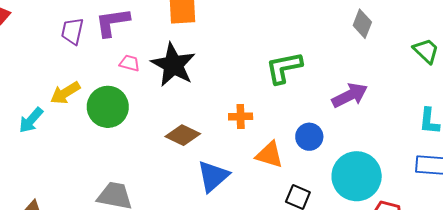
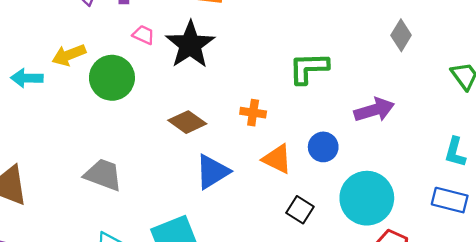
cyan arrow: (31, 120) -> (27, 78), turned 40

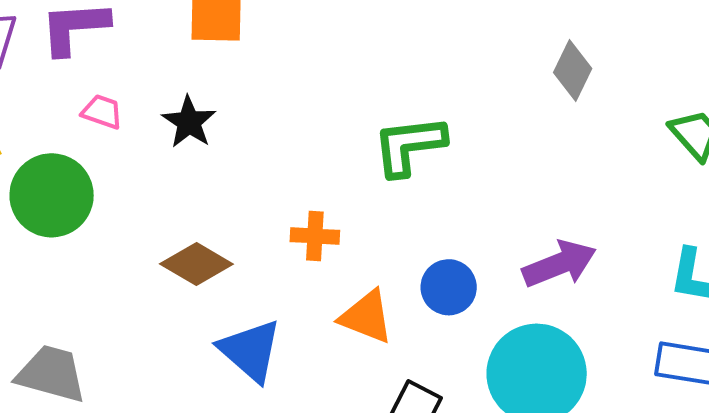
black star: (190, 45) -> (189, 122), size x0.6
purple arrow: (374, 110) -> (559, 264), moved
blue triangle: (212, 172) -> (250, 351), turned -42

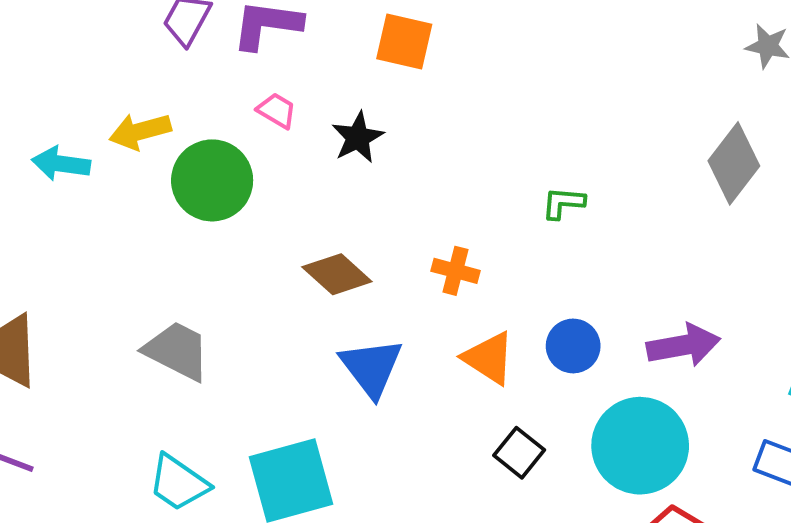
gray diamond: (573, 71) -> (734, 163), size x1.4
green L-shape: (409, 146) -> (563, 203), size x0.6

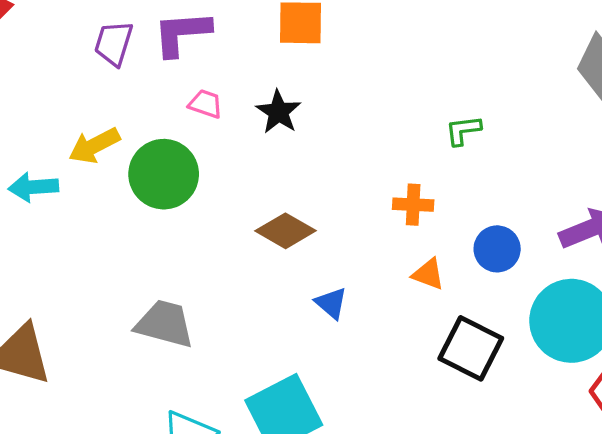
orange cross: (456, 271) -> (413, 205), moved
orange triangle: (489, 358) -> (428, 274), size x0.7
blue triangle: (371, 368) -> (331, 303), size x0.6
black square: (519, 453) -> (471, 348), size x1.5

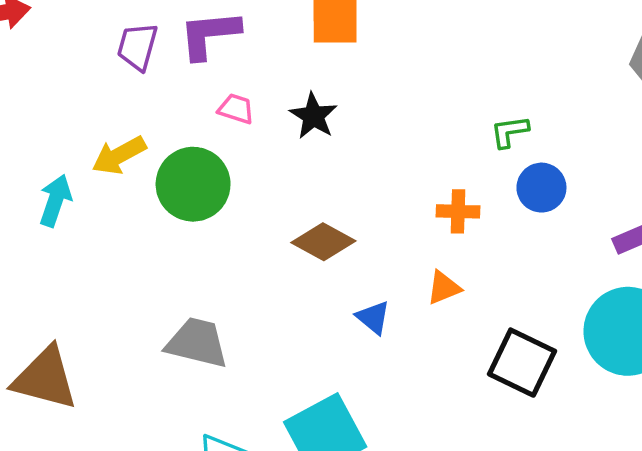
cyan arrow: (33, 187) -> (55, 201), turned 114
blue circle: (497, 249) -> (541, 188), moved
orange triangle: (428, 274) -> (444, 288), moved, turned -42

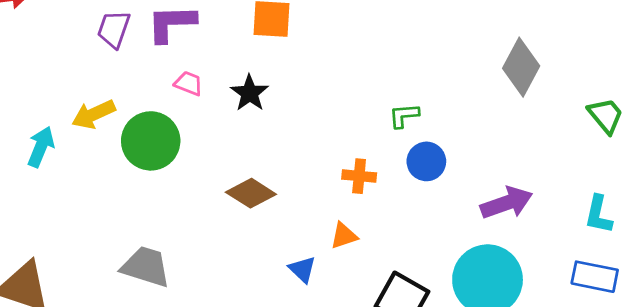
blue triangle: (373, 317) -> (302, 269), moved

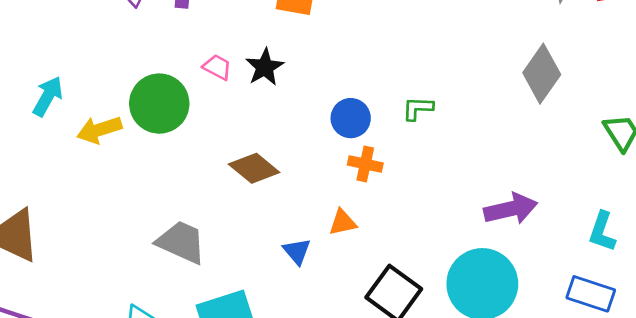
pink trapezoid: (189, 83) -> (217, 67), moved
yellow arrow: (94, 114) -> (99, 130), moved
blue circle: (426, 161) -> (351, 118), moved
gray trapezoid: (146, 267) -> (181, 242), moved

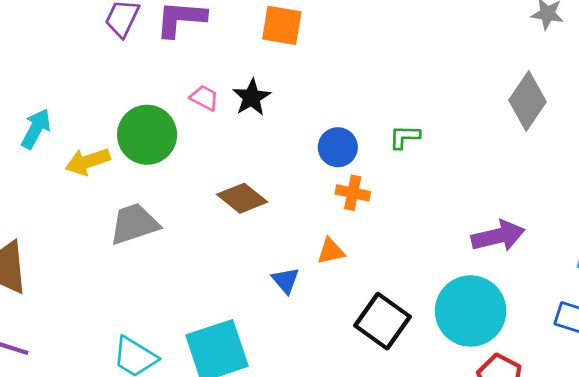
gray trapezoid: (181, 242) -> (134, 224), moved, turned -42

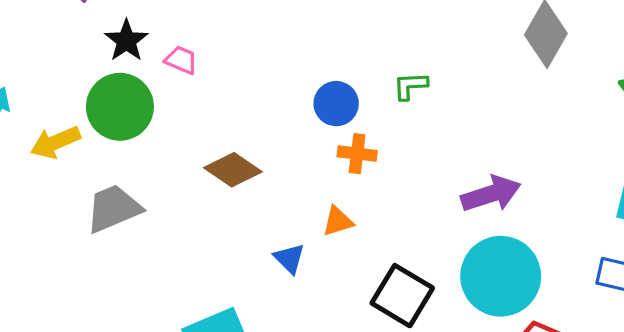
black star: (252, 97) -> (126, 41), moved
purple arrow: (498, 236) -> (491, 194), moved

